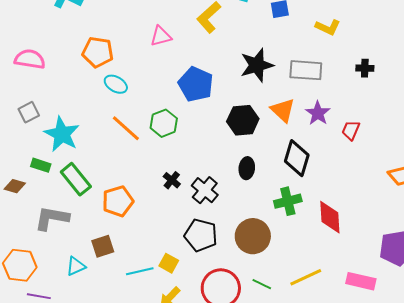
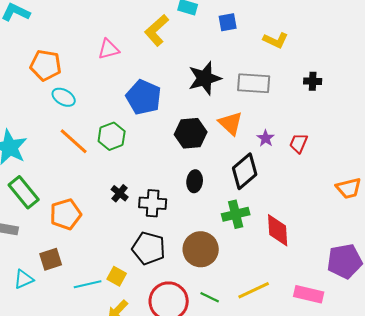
purple star: (318, 113) -> (266, 138), moved, size x0.7
black diamond: (297, 158) -> (245, 171), turned 33
black cross: (205, 190) -> (153, 203), turned -36

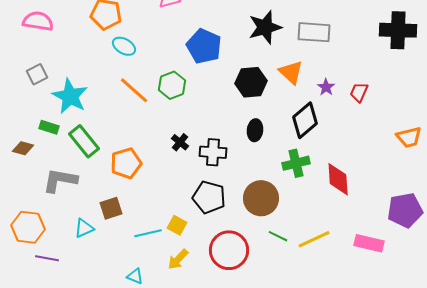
black cross: (313, 81) -> (398, 30), moved, size x2.0
green line: (210, 297) -> (278, 236), moved

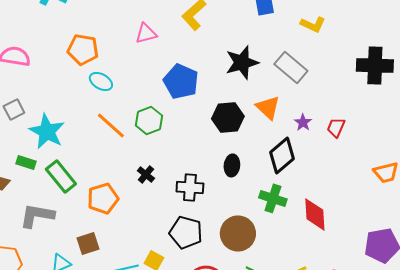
gray rectangle: (314, 32) -> (291, 67), turned 36
black cross: (180, 142) -> (146, 174), moved
green cross: (296, 163) -> (273, 198), turned 32

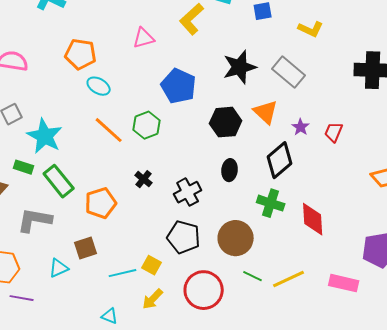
black cross: (190, 187) -> (188, 192), turned -32

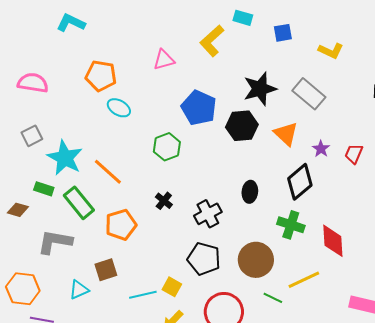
black hexagon: (226, 122) -> (242, 126), moved
orange line: (109, 130) -> (108, 172), moved
yellow line: (289, 279) -> (304, 280), moved

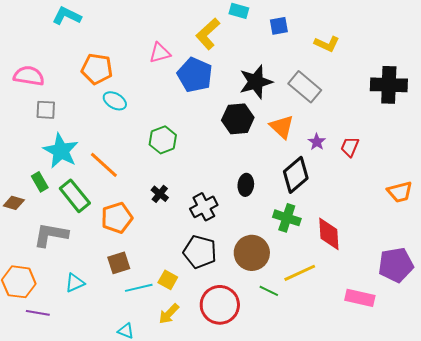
blue pentagon: (199, 108) -> (195, 75), moved
gray square: (32, 136) -> (46, 110), moved, turned 30
green rectangle: (44, 189) -> (40, 182), turned 42
brown square: (106, 270) -> (119, 263), moved

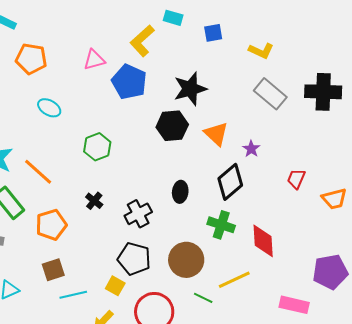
orange pentagon: (97, 69) -> (31, 59), moved
gray rectangle: (305, 87) -> (270, 94), moved
red trapezoid: (350, 147) -> (296, 179), moved
yellow square: (168, 280) -> (115, 286), moved

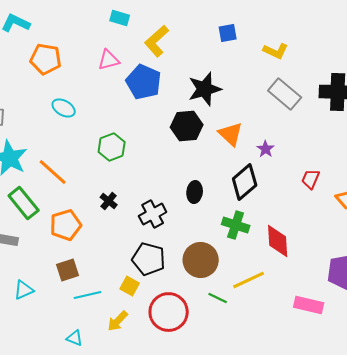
cyan rectangle: (173, 18) -> (120, 18), moved

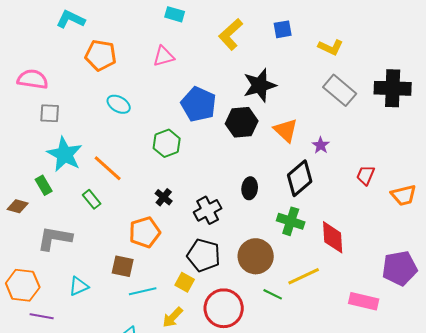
yellow L-shape: (157, 41) -> (231, 34), moved
blue pentagon: (144, 82) -> (199, 104), moved
green rectangle: (24, 203) -> (92, 199), moved, size x0.6
orange pentagon: (66, 225) -> (145, 232), moved
brown square: (68, 270) -> (123, 266), turned 30

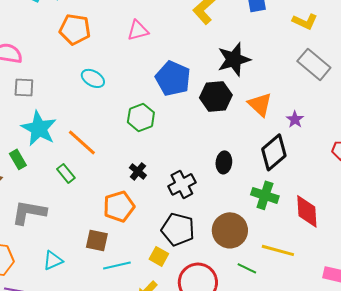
yellow line: (304, 276) -> (278, 250), turned 40

